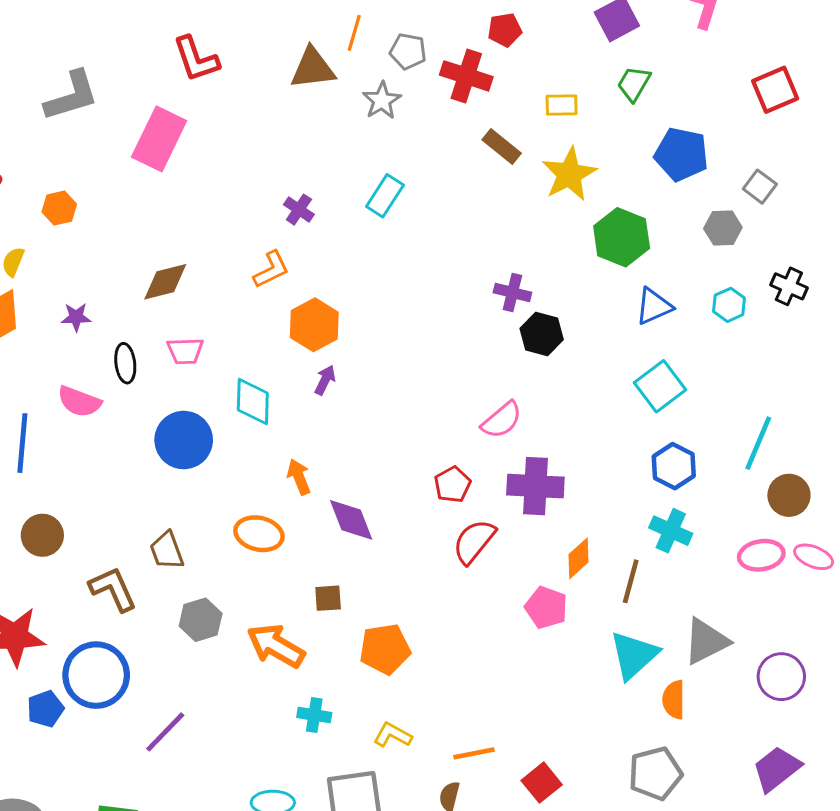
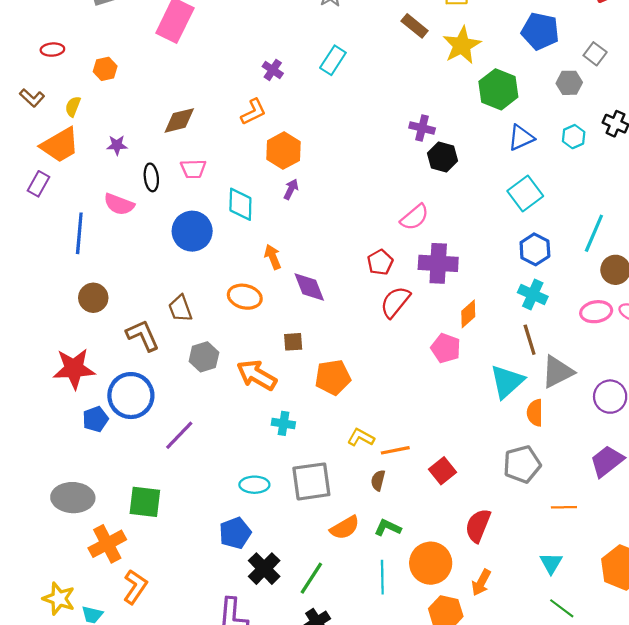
brown line: (631, 581) -> (530, 340), moved, turned -32
yellow L-shape: (393, 735) -> (361, 437), moved

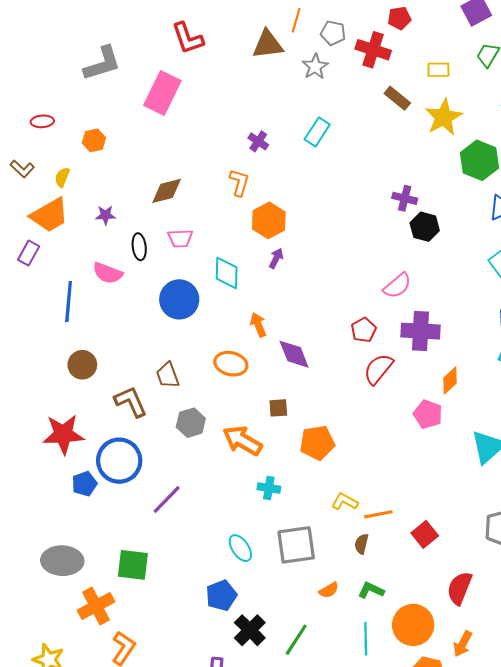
orange L-shape: (253, 112) -> (239, 182), turned -48
cyan ellipse: (254, 485) -> (240, 548), turned 56
orange semicircle: (345, 528) -> (329, 590), size x0.7

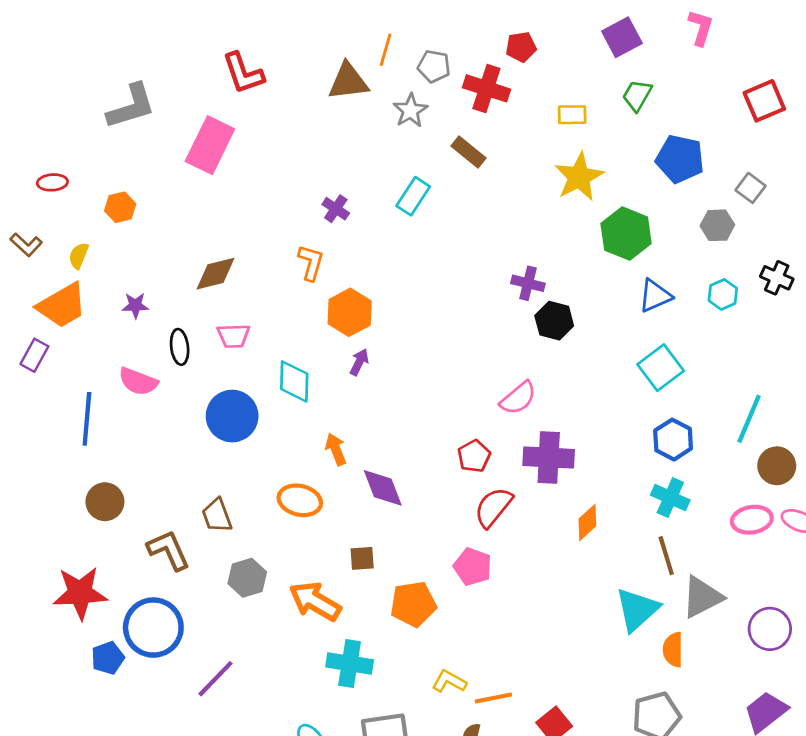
brown rectangle: (397, 98) -> (468, 152), moved
pink pentagon: (428, 414) -> (473, 567), moved
cyan cross: (269, 488) -> (350, 663), size x1.5

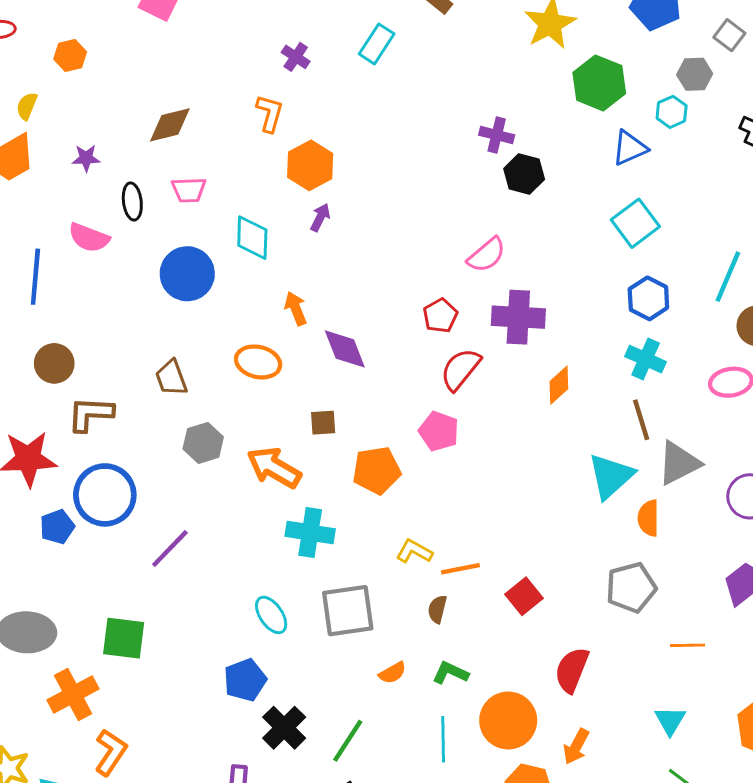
cyan hexagon: (723, 294) -> (672, 112), moved
brown L-shape: (169, 550) -> (90, 414), moved, turned -63

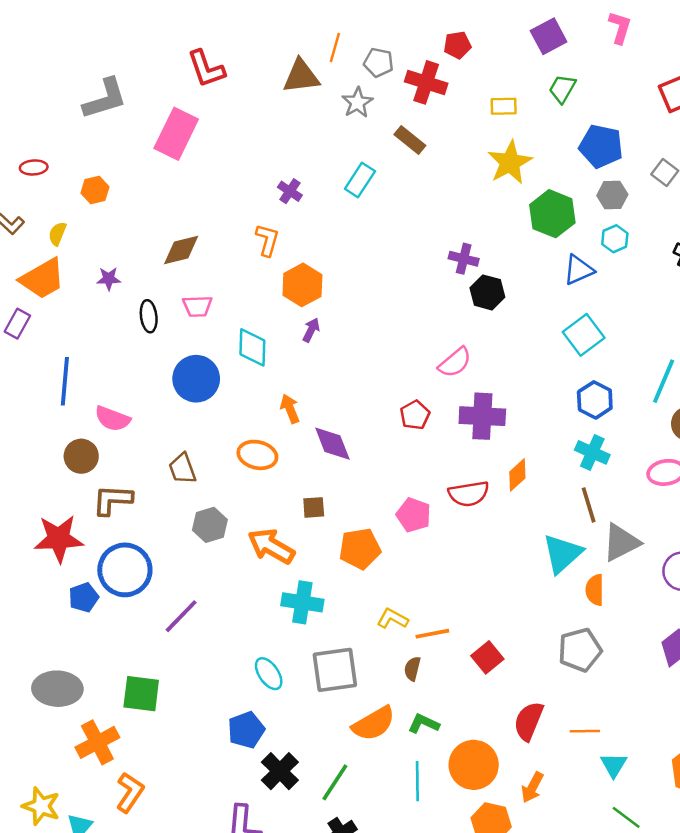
gray hexagon: (695, 74) -> (612, 195), moved
pink semicircle: (89, 238) -> (112, 419), moved
red semicircle: (460, 369) -> (469, 494), moved, turned -138
orange line: (687, 645) -> (585, 731), moved
orange semicircle: (393, 673) -> (374, 724), size x1.8

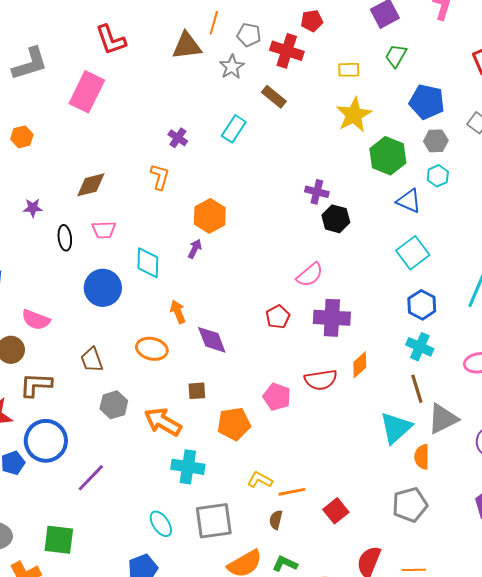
blue triangle: (579, 270) -> (409, 201), turned 48
orange hexagon: (302, 285) -> (210, 216), moved

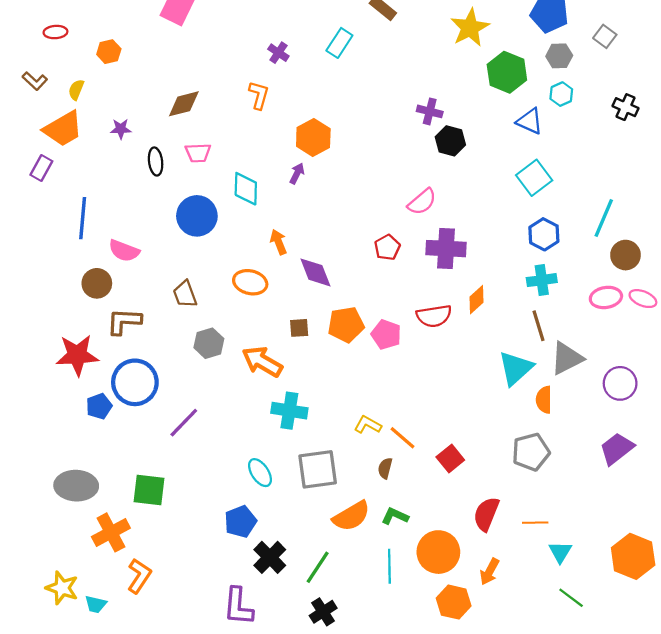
cyan cross: (420, 347) -> (542, 280), turned -32
orange pentagon: (234, 424) -> (346, 325), moved
orange line: (292, 492) -> (402, 438), turned 52

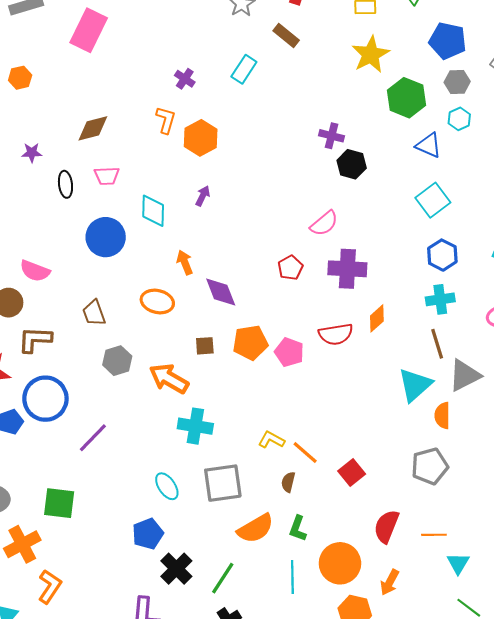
orange hexagon: (313, 138) -> (201, 138), moved
green L-shape: (395, 516) -> (298, 528), turned -95

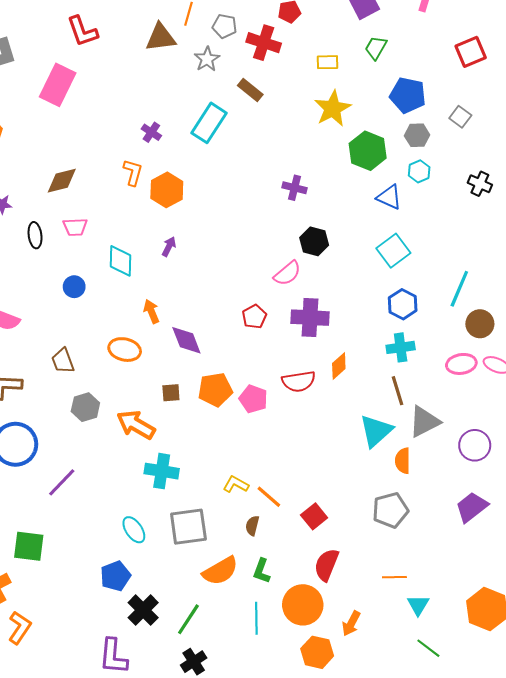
cyan rectangle: (244, 69) -> (209, 123), size x1.4
black hexagon: (352, 164) -> (314, 241), moved
blue circle: (106, 237) -> (74, 287), size x0.6
red semicircle: (386, 526) -> (326, 565), moved

